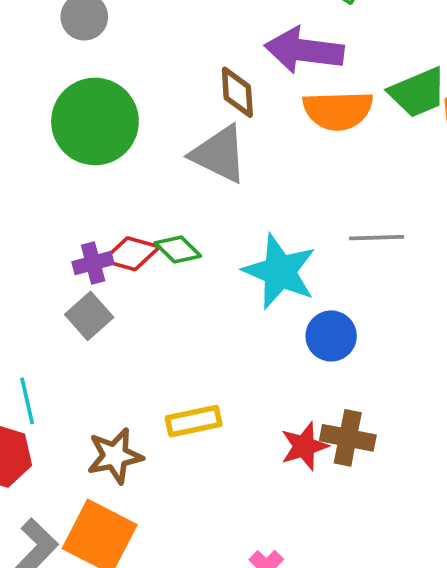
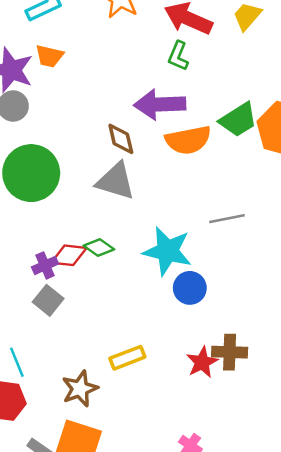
blue circle: (331, 336) -> (190, 288), moved

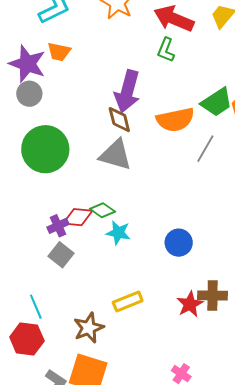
purple arrow: (160, 104) -> (127, 91), moved, turned -72
gray line: (227, 219) -> (205, 149), moved, turned -48
cyan star: (167, 251) -> (118, 233), moved, size x0.6

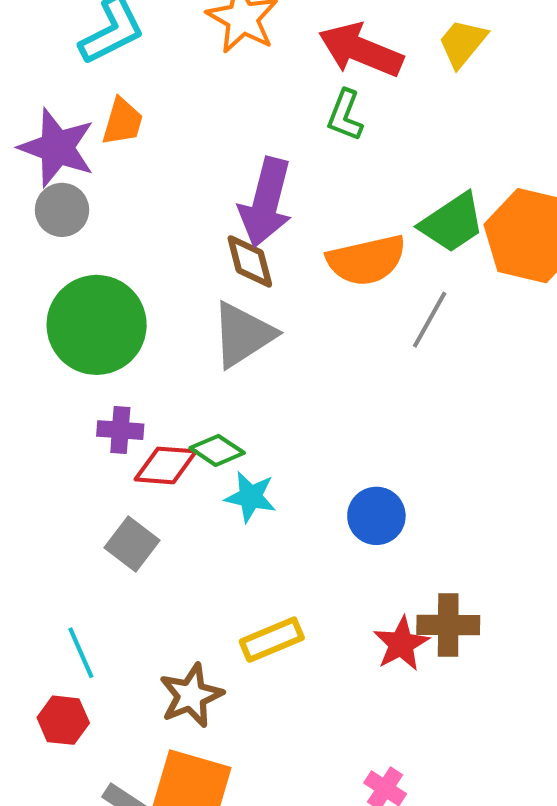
orange trapezoid: (59, 52) -> (122, 122), turned -85
gray triangle: (116, 155) -> (243, 335), turned -48
purple cross: (58, 226) -> (120, 430), moved, turned 30
red hexagon: (27, 339) -> (63, 720), size x0.7

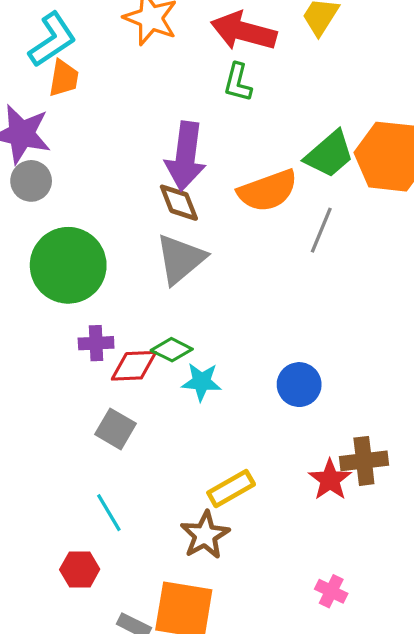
orange trapezoid: (122, 122) -> (64, 78), moved
cyan line: (81, 653) -> (109, 513), moved
brown star: (191, 695) -> (205, 535), moved

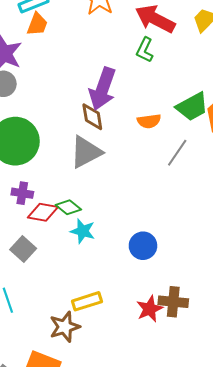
orange semicircle: (268, 191) -> (149, 121), size x0.6

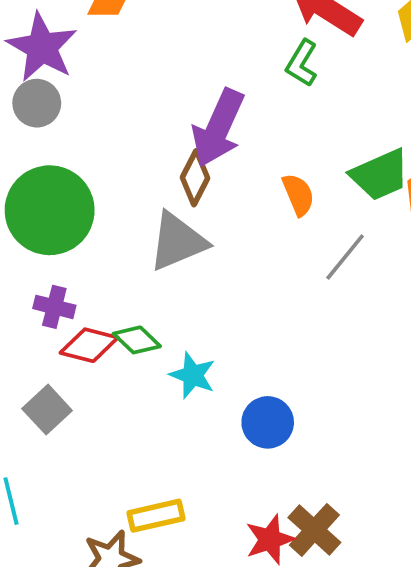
brown diamond: (92, 117) -> (195, 178), turned 32
orange semicircle: (149, 121) -> (298, 195), turned -110
cyan star: (83, 231) -> (193, 375), moved
brown cross: (173, 302) -> (314, 530), turned 32

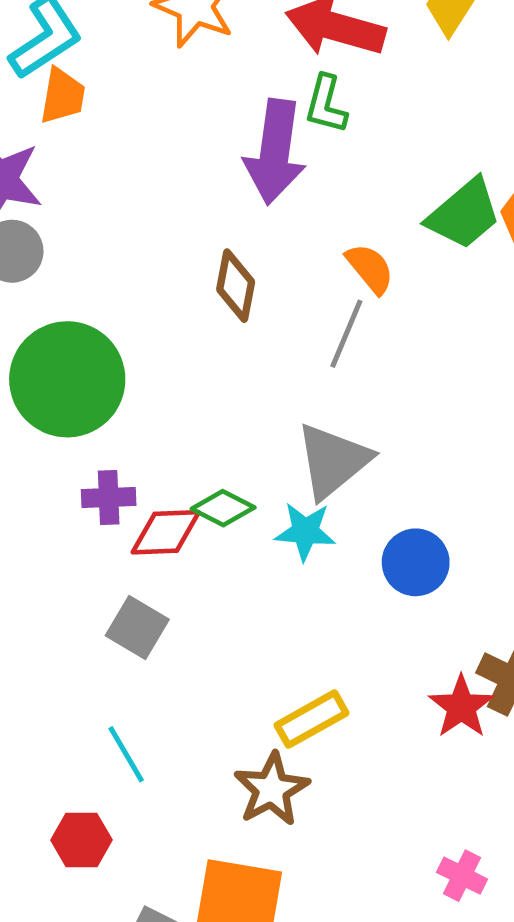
purple arrow: (218, 128) -> (275, 152), moved
gray triangle: (178, 241) -> (333, 461), moved
gray line: (345, 257) -> (346, 334), moved

